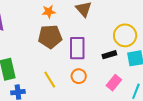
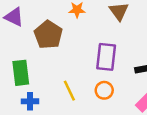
brown pentagon: (50, 37) -> (48, 35), moved, turned 30

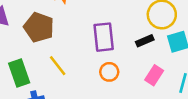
yellow line: (69, 91) -> (58, 66), moved

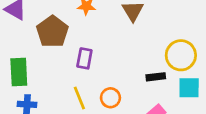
purple rectangle: (104, 37) -> (84, 58), moved, size x0.7
yellow line: (58, 66) -> (79, 98), moved

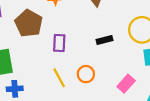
black rectangle: (156, 77) -> (104, 40), moved

